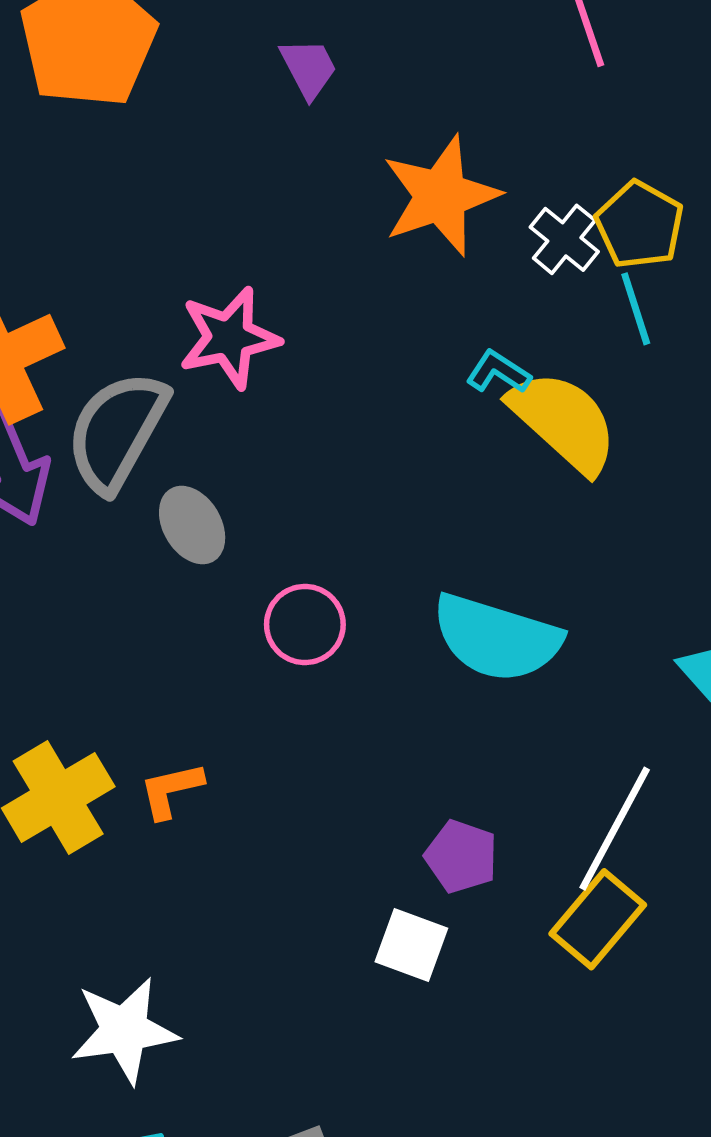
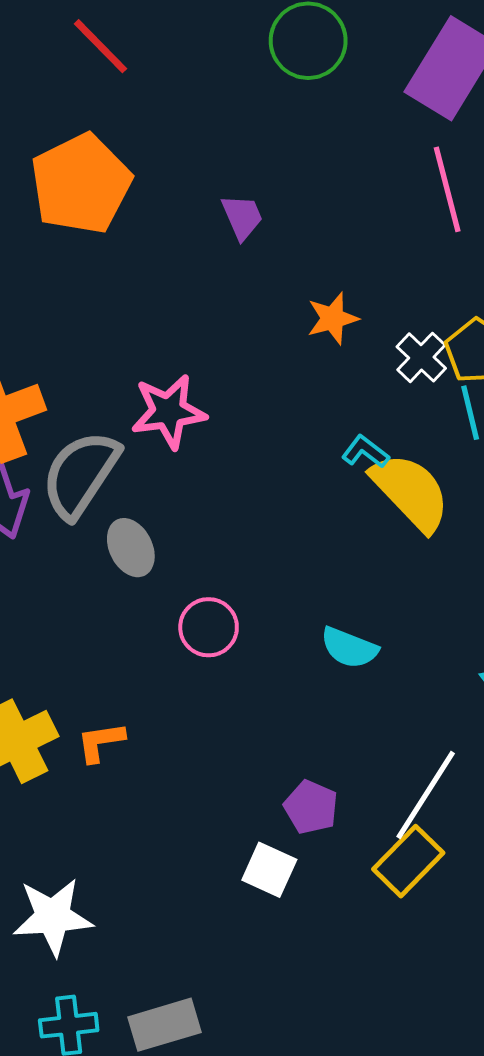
orange star: (441, 196) -> (333, 318), size x0.6
cyan semicircle: (497, 638) -> (349, 648), size x0.6

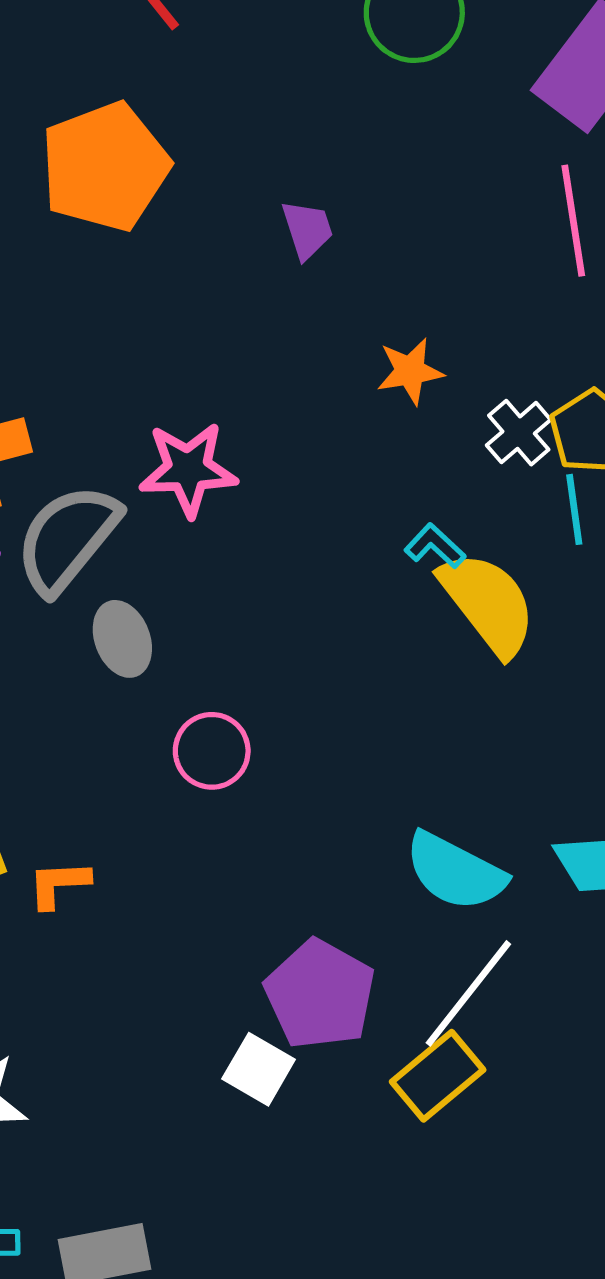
cyan semicircle: (349, 648) -> (455, 872), moved, size x1.4
purple pentagon: (311, 807) -> (320, 994), size x1.6

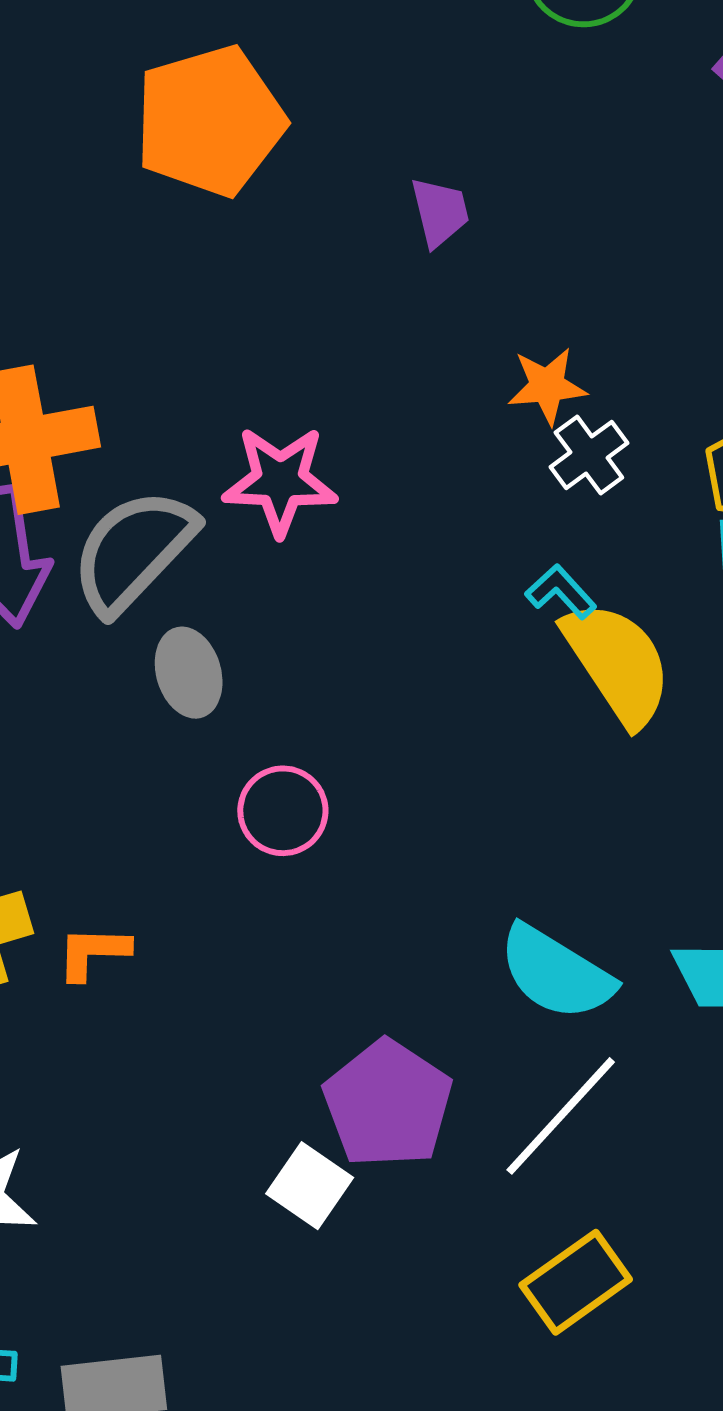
white cross: (519, 433) -> (589, 455), moved
yellow rectangle: (438, 1076) -> (576, 1282), moved

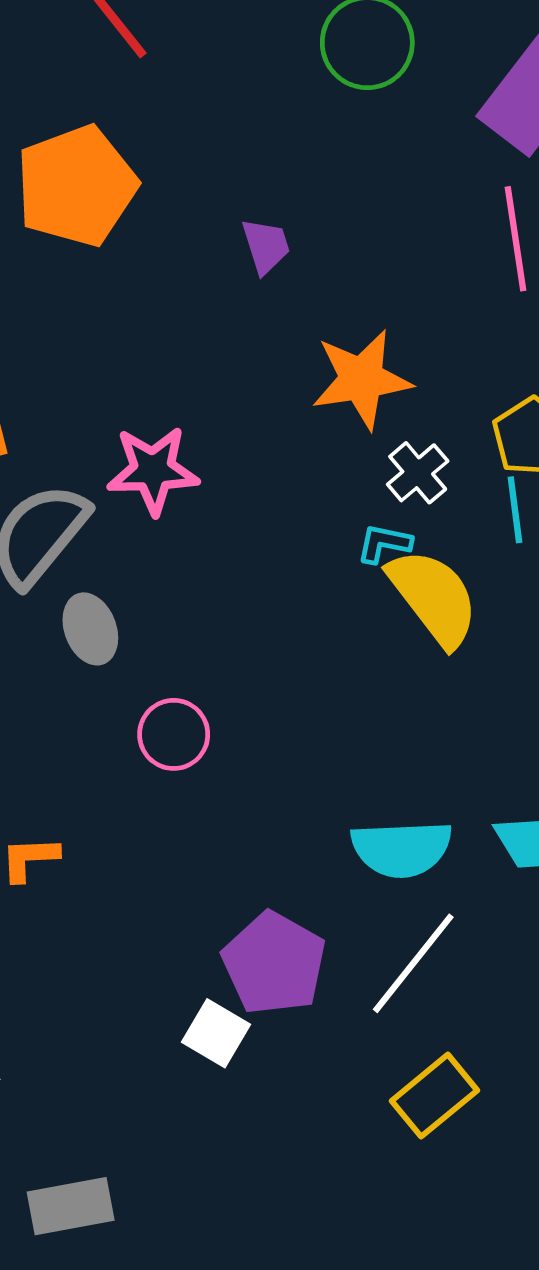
orange star: (547, 386) -> (362, 379), size x1.6
white cross: (589, 455) -> (418, 473), moved
cyan L-shape: (561, 592) -> (384, 543), turned -32
cyan semicircle: (556, 973) -> (402, 849), turned -30

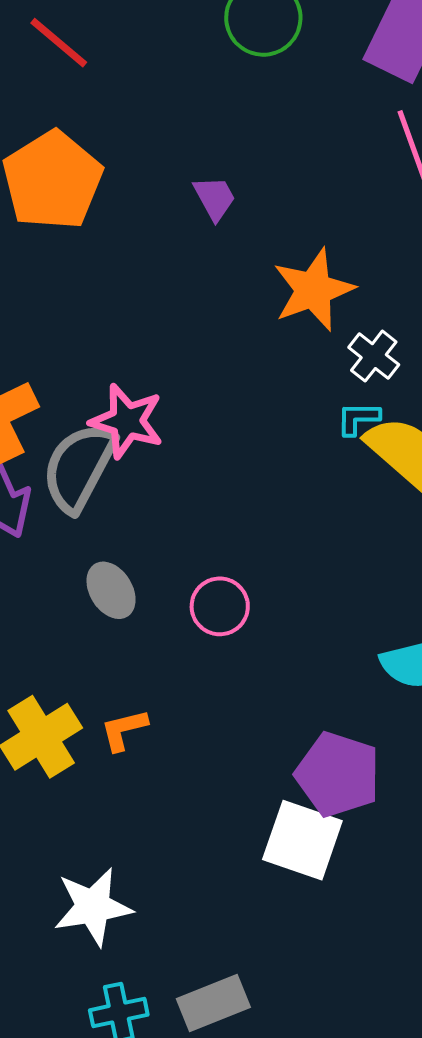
pink star: (153, 470) -> (127, 421), moved, turned 30
gray ellipse: (90, 629) -> (111, 590), moved
white square: (216, 1033) -> (302, 840), size x1.5

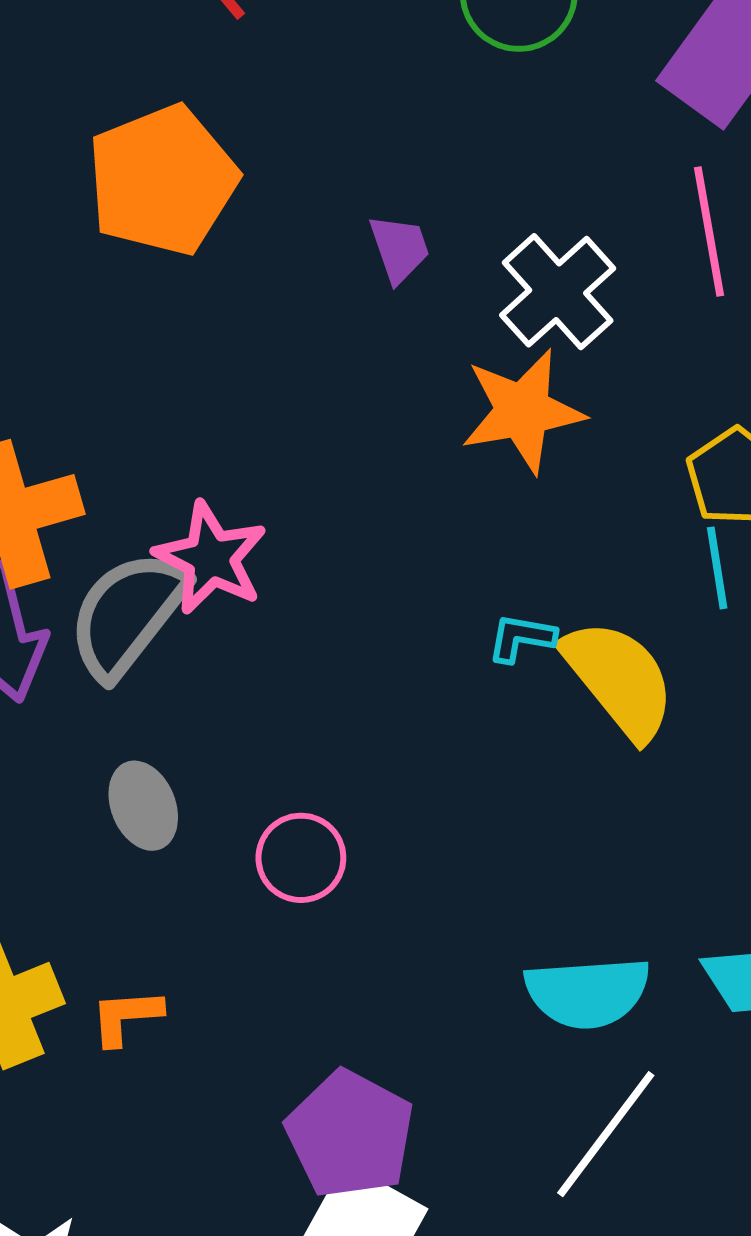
white cross: (374, 356) -> (558, 292), moved, size x1.5
cyan L-shape: (358, 418) -> (521, 638), moved
purple pentagon: (338, 774) -> (350, 1134), moved

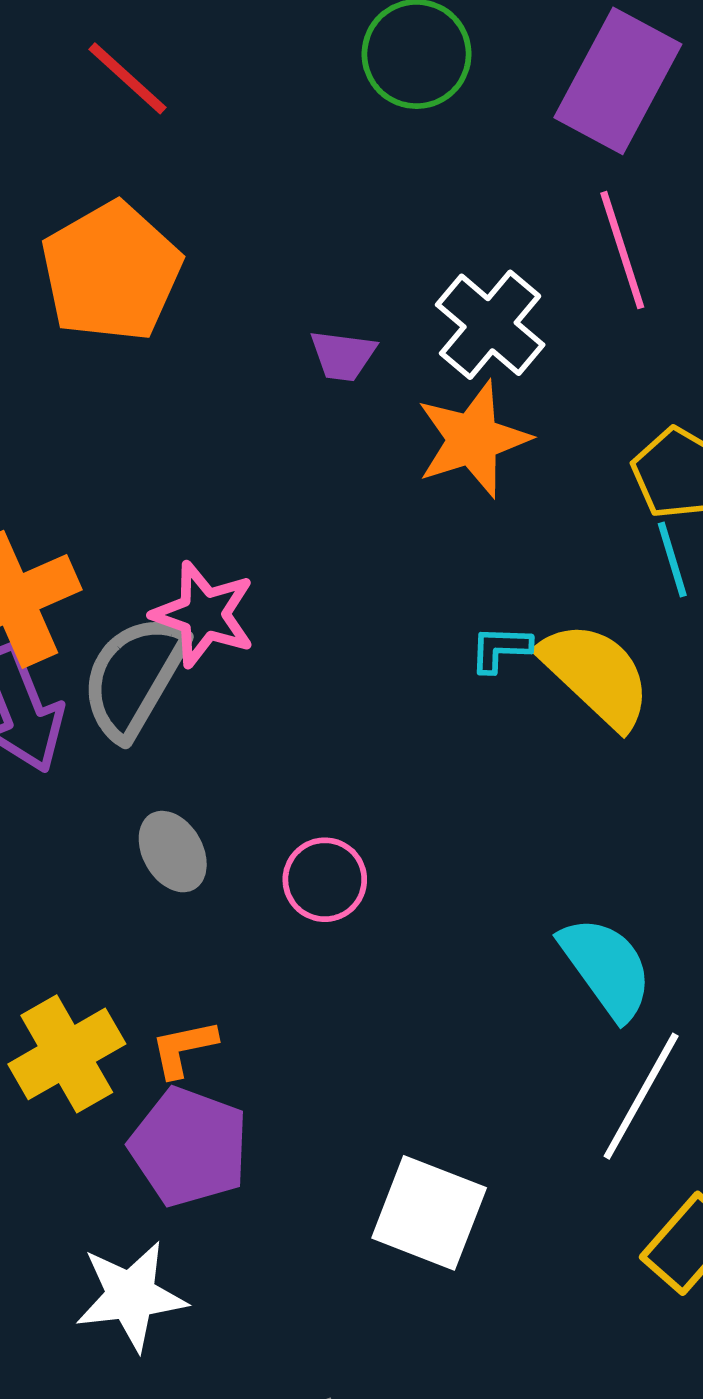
purple trapezoid: (399, 249) -> (343, 355), moved, turned 124
cyan semicircle: (587, 992) -> (606, 968), turned -114
purple pentagon: (350, 1134) -> (189, 1147), moved

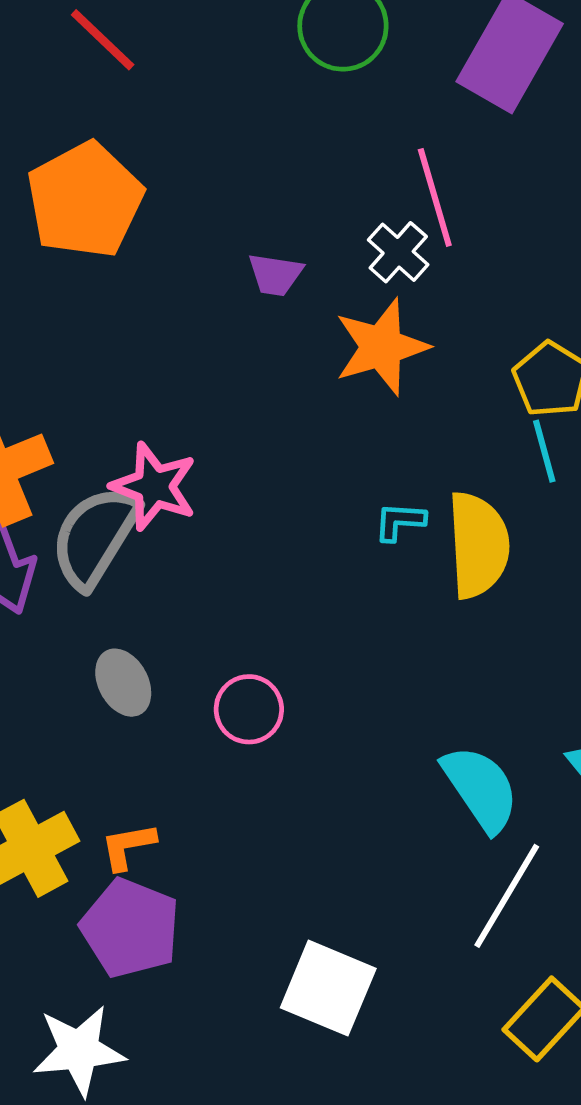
pink line: (622, 250) -> (435, 197), moved
white cross: (490, 325) -> (398, 252), size x0.7
yellow semicircle: (596, 675) -> (478, 545), turned 42

